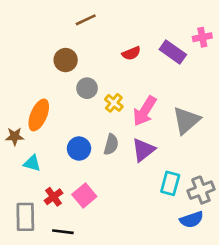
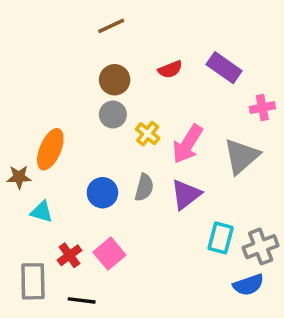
pink cross: (202, 37) -> (262, 108), moved
brown circle: (66, 60) -> (115, 80), moved

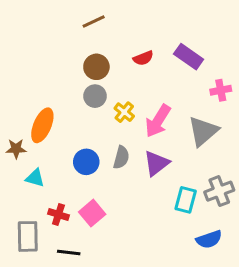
gray cross: (261, 247) -> (219, 191), moved
red cross: (69, 255) -> (58, 214), turned -36

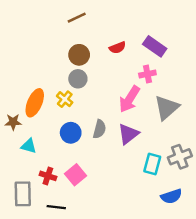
pink cross: (221, 90) -> (147, 74), moved
yellow cross: (124, 112) -> (65, 99), moved

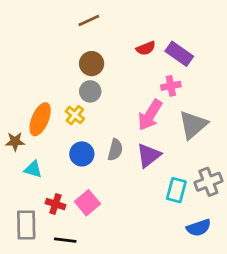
red semicircle: (117, 48) -> (146, 48), moved

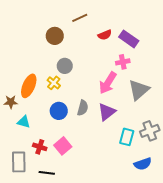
brown line: (89, 20) -> (80, 18), moved
brown circle: (92, 64) -> (55, 36), moved

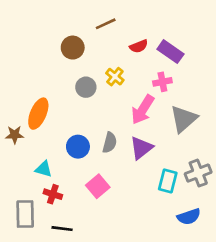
yellow cross: (54, 83) -> (115, 77), moved
cyan triangle: (24, 122) -> (44, 169), moved
pink square: (63, 146) -> (98, 186), moved

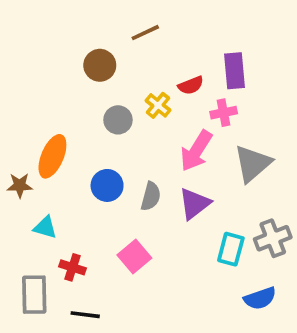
red semicircle: (139, 46) -> (191, 85), moved
purple rectangle: (170, 52) -> (234, 71), turned 50
blue circle: (78, 147) -> (107, 185), moved
cyan triangle: (44, 169) -> (45, 227), moved

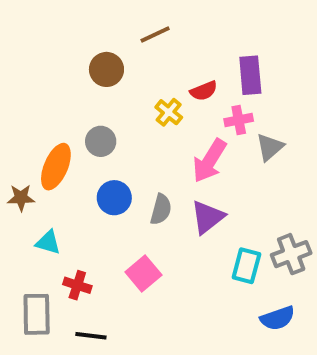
gray circle: (118, 120) -> (101, 141), moved
gray triangle: (253, 164) -> (270, 147), moved, size x0.7

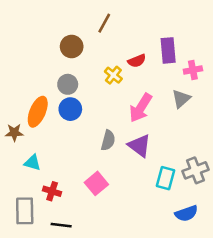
brown line: (155, 34) -> (104, 23), turned -36
pink cross: (239, 120) -> (193, 70), moved
gray circle: (101, 141) -> (68, 84), moved
blue circle: (114, 198) -> (70, 109), moved
purple triangle: (208, 217) -> (139, 146), turned -45

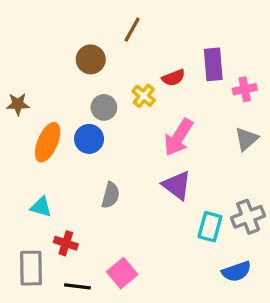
gray circle: (68, 84) -> (104, 107), moved
gray triangle: (181, 99) -> (246, 139), moved
brown star: (14, 133) -> (18, 104), moved
gray semicircle: (108, 140) -> (111, 195), moved
pink square: (96, 183) -> (122, 273), moved

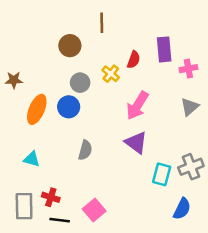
brown line: (132, 30) -> (102, 23), turned -30
red semicircle: (173, 78) -> (134, 60), turned -48
red cross: (66, 243) -> (51, 197), moved
blue semicircle: (236, 271) -> (182, 209), turned -45

